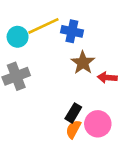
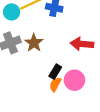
brown star: (83, 63) -> (34, 43), moved
red arrow: (107, 78) -> (82, 44), size x1.5

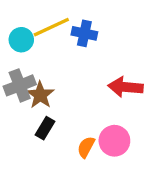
brown star: (34, 43) -> (40, 95), moved
black rectangle: (55, 72) -> (45, 128), moved

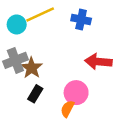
blue cross: (84, 33) -> (81, 20), moved
pink circle: (114, 141) -> (76, 93), moved

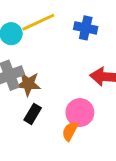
brown star: (32, 68) -> (28, 84), turned -30

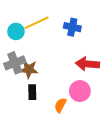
pink circle: (80, 113) -> (80, 91), moved
black rectangle: (33, 114) -> (32, 92), turned -32

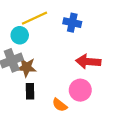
cyan circle: (16, 31) -> (20, 35), moved
orange semicircle: (60, 105) -> (60, 105), turned -80

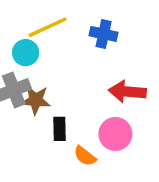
black rectangle: (30, 91) -> (59, 129), moved

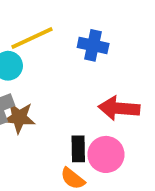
black rectangle: (59, 129) -> (78, 149), moved

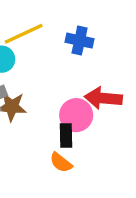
pink circle: (106, 154) -> (76, 115), moved

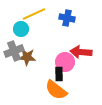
orange semicircle: (61, 163) -> (56, 90), size x1.6

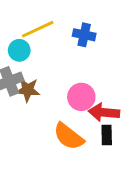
red arrow: (81, 52) -> (104, 112), moved
black rectangle: (59, 74) -> (107, 135), moved

